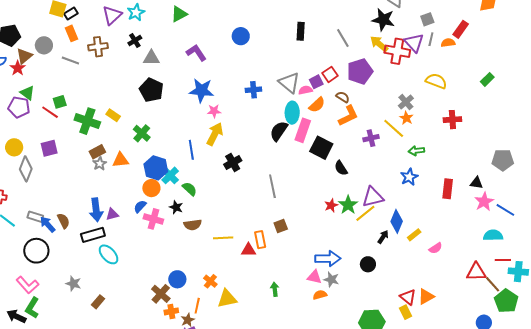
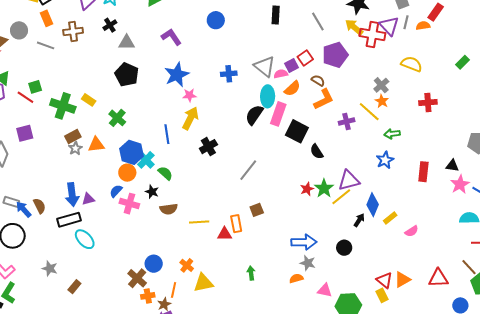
blue star: (201, 90) -> (177, 75), turned -30
gray line: (272, 186) -> (248, 170), turned 50
red triangle: (476, 272) -> (438, 278), moved
pink triangle: (314, 277) -> (325, 290), moved

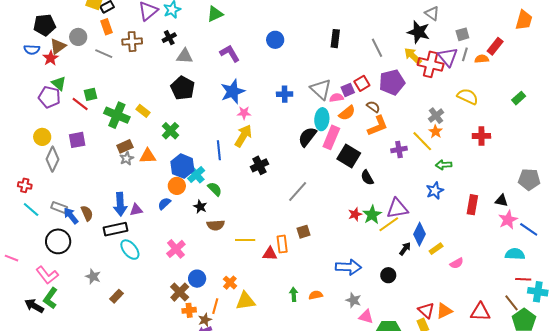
pink cross: (129, 204) -> (176, 249), moved, turned 30
gray star: (308, 263) -> (353, 300), moved
orange semicircle: (296, 278) -> (316, 295), moved

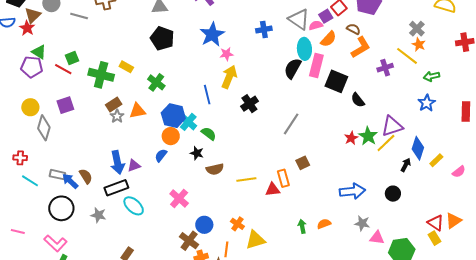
gray star: (93, 276) -> (98, 215), moved

